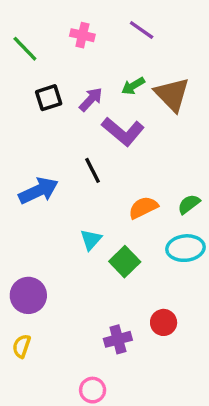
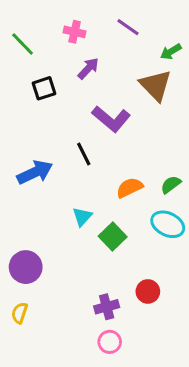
green arrow: (133, 86) -> (171, 52), moved
purple arrow: (91, 99) -> (88, 68), moved
cyan ellipse: (185, 248) -> (168, 224), turned 32
pink circle: (93, 390) -> (110, 342), moved

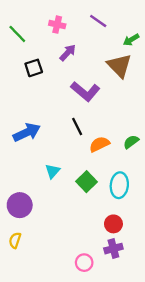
black line: (84, 154) -> (77, 127), moved
cyan triangle: (82, 217) -> (52, 171), moved
cyan ellipse: (168, 224) -> (119, 185), moved, turned 70
purple cross: (107, 307) -> (113, 249), moved

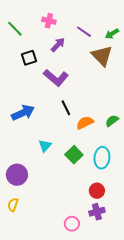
purple line: (98, 21) -> (84, 32), moved
purple L-shape: (85, 91) -> (56, 78), moved

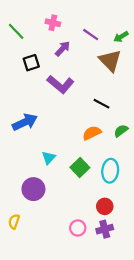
black line: (66, 108) -> (102, 104), moved, turned -35
purple circle: (17, 175) -> (33, 189), moved
pink circle: (72, 224) -> (78, 228), moved

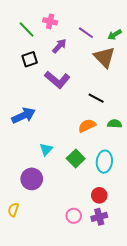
green line: (16, 31) -> (27, 30), moved
green semicircle: (121, 131) -> (115, 124), turned 40

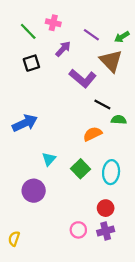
purple L-shape: (57, 80) -> (83, 78), moved
green semicircle: (115, 124) -> (119, 120), moved
yellow semicircle: (13, 210) -> (14, 239), moved

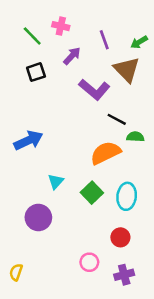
purple line: (91, 35) -> (104, 40), turned 35
orange semicircle: (93, 134) -> (106, 153), size x1.4
purple cross: (106, 231) -> (124, 275), moved

